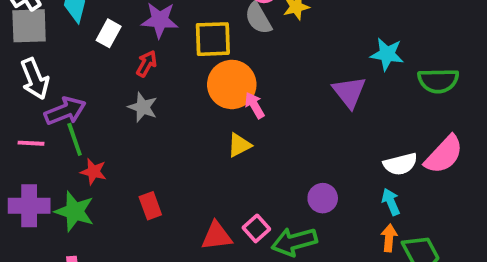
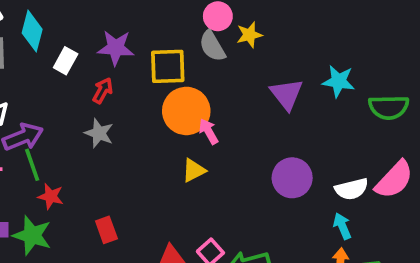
purple triangle: (349, 92) -> (287, 94), moved
purple circle: (323, 198) -> (292, 178), moved, size x1.4

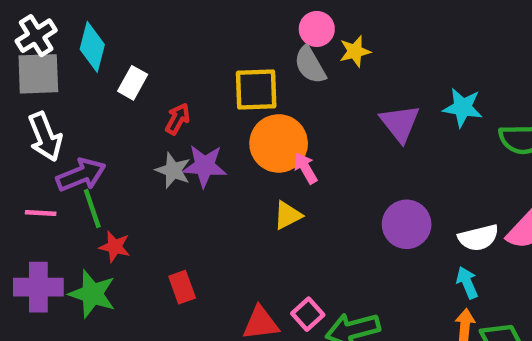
purple star: (116, 48) -> (205, 166), moved

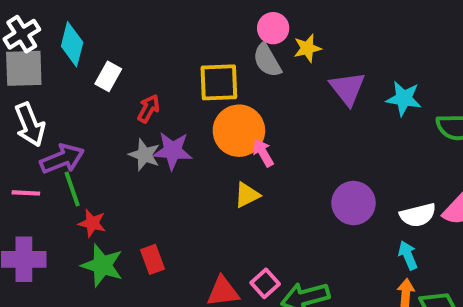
purple triangle: (400, 123) -> (347, 88), moved
green star: (92, 294) -> (102, 265), moved

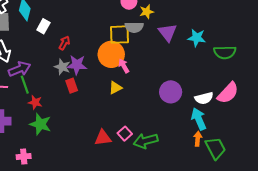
gray semicircle: (267, 60) -> (134, 27), moved, turned -60
yellow square: (219, 82) -> (120, 35), moved
cyan arrow: (408, 255) -> (199, 119), size x1.5
red rectangle: (152, 259) -> (72, 86), moved

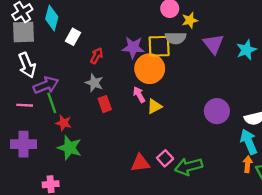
cyan star: (197, 38) -> (246, 50), turned -30
purple star: (77, 65) -> (133, 47), moved
pink arrow: (124, 66) -> (139, 95), moved

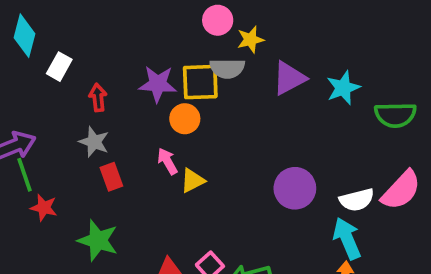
purple triangle: (213, 44) -> (289, 78), turned 40
red arrow: (97, 56) -> (98, 97), turned -35
orange circle: (150, 69) -> (185, 119), size x0.6
green star: (69, 148) -> (98, 240), moved

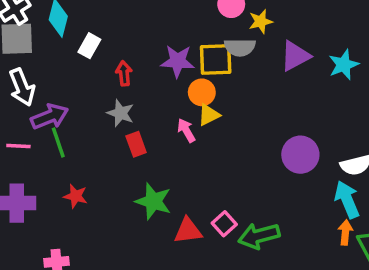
yellow triangle: (193, 181) -> (209, 115), moved
red star: (44, 208) -> (76, 196), moved
green star: (98, 240) -> (153, 201), moved

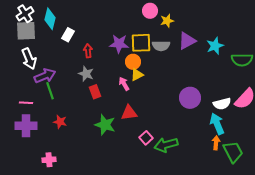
gray semicircle: (240, 47) -> (161, 46), moved
pink line: (18, 146) -> (26, 103), moved
red triangle: (188, 231) -> (129, 113), moved

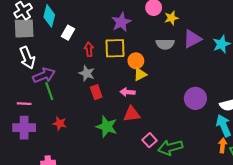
yellow square: (141, 43) -> (115, 48), moved
purple star: (119, 44) -> (121, 22), moved, turned -30
pink arrow: (124, 84) -> (128, 92), moved, turned -56

